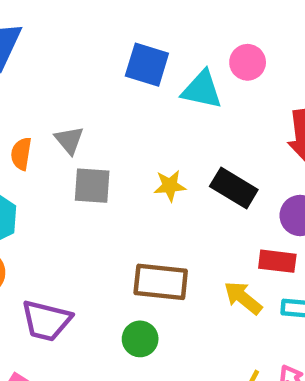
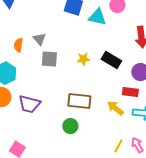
purple trapezoid: (46, 321) -> (29, 104), moved

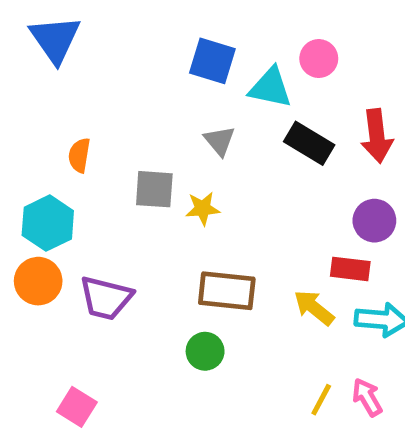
gray triangle: (39, 39) -> (220, 141), moved
yellow star: (83, 59) -> (203, 209), moved
black rectangle: (111, 60) -> (309, 143), moved

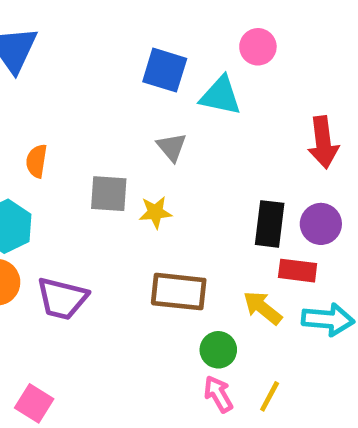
pink circle: (319, 59) -> (258, 47), moved
black rectangle: (309, 143) -> (270, 224), moved, turned 66
green circle: (205, 351) -> (218, 350), moved
pink arrow: (367, 397) -> (218, 394), moved

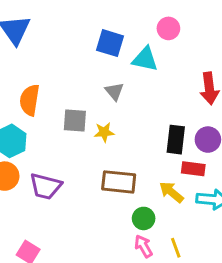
orange semicircle: (36, 161) -> (30, 100), size x1.5
yellow line: (270, 396) -> (176, 248), turned -48

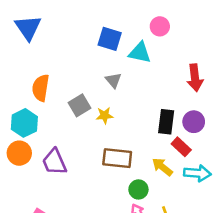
gray square: (75, 121) -> (80, 105), turned -35
red rectangle: (193, 169) -> (181, 147), turned 36
purple trapezoid: (46, 186) -> (54, 162), turned 52

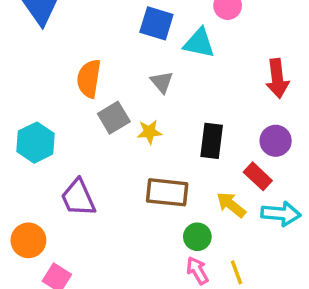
orange semicircle: (41, 88) -> (89, 79), moved
black rectangle: (166, 122) -> (212, 141), moved
orange circle: (19, 153) -> (28, 240), moved

